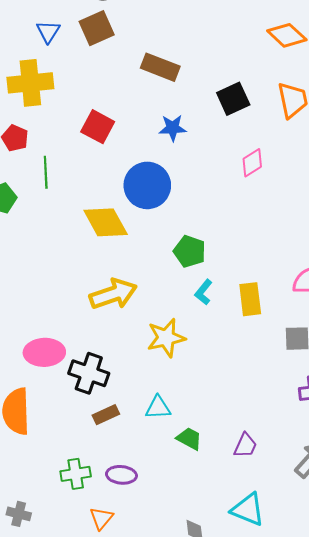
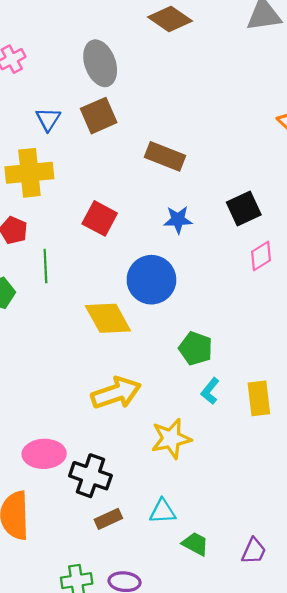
black square: (233, 99) -> (244, 208), moved

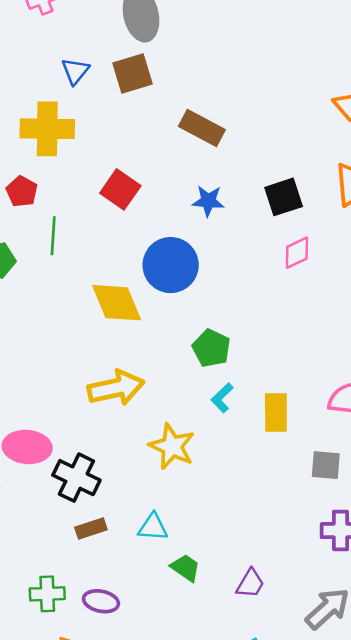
yellow star: (171, 439) -> (172, 446), turned 30

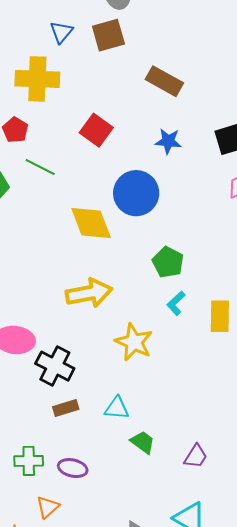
green line: (53, 236) -> (40, 167), turned -68

